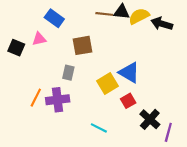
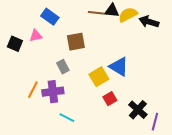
gray rectangle: (68, 73) -> (63, 67), turned -40
red square: (128, 101) -> (110, 99), moved
cyan line: (99, 128) -> (67, 118), moved

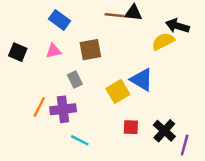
yellow semicircle: (128, 15) -> (163, 41), moved
pink triangle: (36, 36) -> (54, 51), moved
red square: (110, 99) -> (131, 127), moved, turned 32

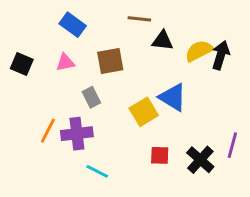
black triangle: (133, 13) -> (163, 41), moved
black arrow: (177, 26) -> (221, 55), moved, turned 90
purple line: (185, 145) -> (232, 145), moved

